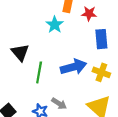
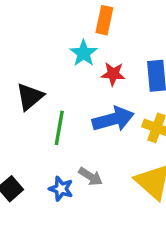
red star: (89, 14) -> (113, 74), moved
black triangle: (20, 52) -> (30, 97), turned 30

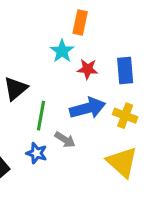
gray arrow: (91, 177) -> (65, 140), moved
blue star: (61, 189) -> (37, 153), moved

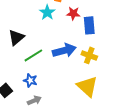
red star: (88, 69) -> (73, 13), moved
green line: (41, 116) -> (33, 55), turned 48
gray arrow: (65, 140) -> (34, 100), moved, turned -56

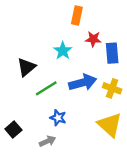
cyan star: (47, 12) -> (63, 51), moved
blue star: (30, 80) -> (58, 118), moved

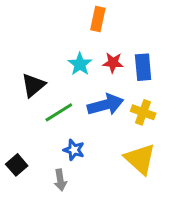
red star: (93, 39) -> (113, 63), moved
gray arrow: (47, 141) -> (60, 180), turned 105

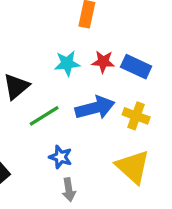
cyan star: (80, 64) -> (67, 63), turned 30
blue rectangle: (143, 67) -> (136, 67), turned -60
gray arrow: (60, 180) -> (69, 190), moved

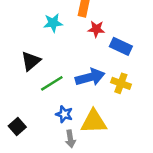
red star: (103, 62) -> (96, 29), moved
cyan star: (67, 63) -> (53, 23), moved
yellow triangle: (133, 167) -> (94, 122), moved, turned -44

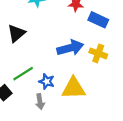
green line: (52, 83) -> (23, 74), moved
gray arrow: (70, 139) -> (40, 102), moved

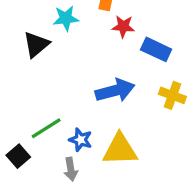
black triangle: (16, 33) -> (36, 45), moved
yellow cross: (98, 53) -> (172, 95), moved

